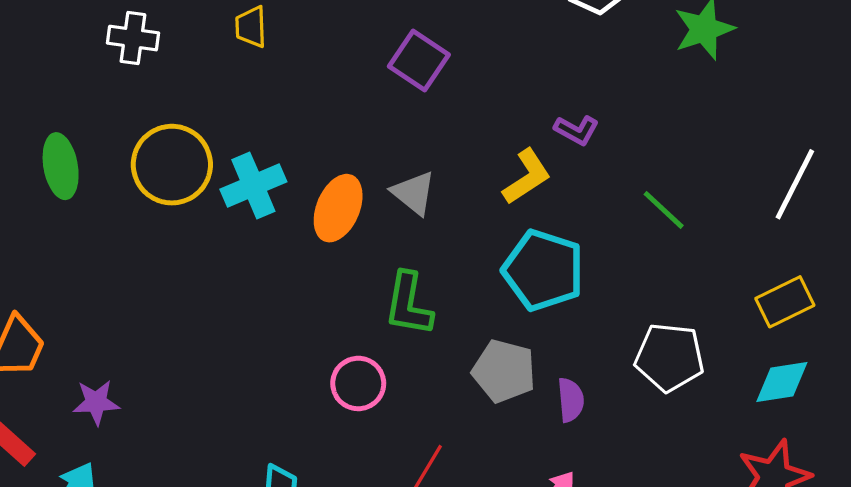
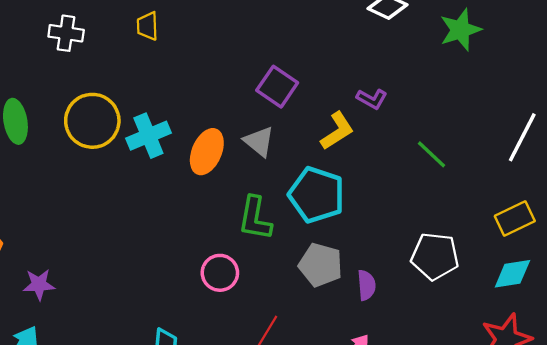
purple square: (419, 61) -> (277, 87), moved
cyan pentagon: (543, 270) -> (317, 195), moved

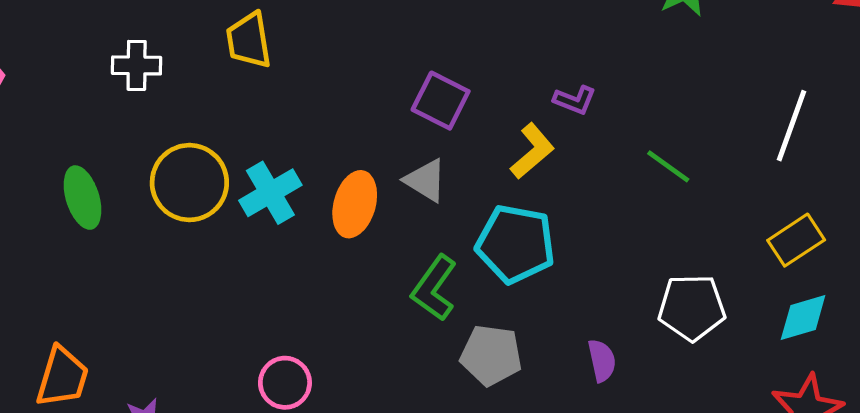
yellow trapezoid: (148, 26) -> (249, 40), size x1.4
green L-shape: (255, 218) -> (434, 288), turned 33
gray pentagon: (321, 265) -> (491, 355), moved
pink circle: (220, 273) -> (285, 383), moved

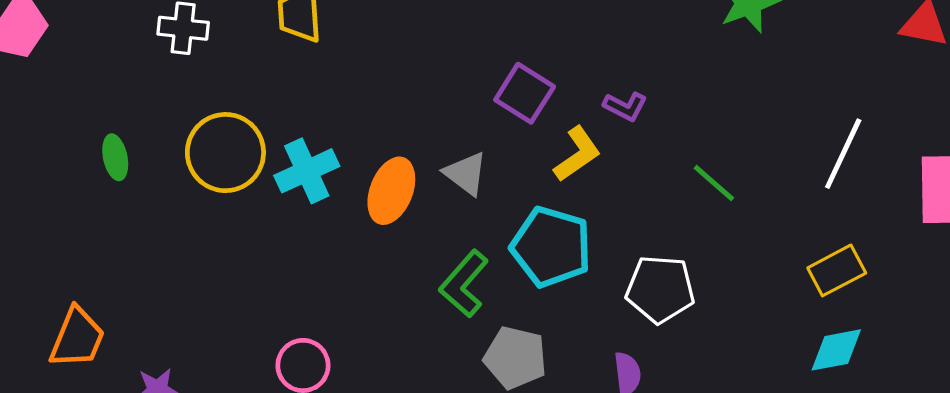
purple square: (441, 101) -> (525, 93), moved
green ellipse: (83, 198) -> (115, 157), size x0.7
white pentagon: (692, 307) -> (660, 289), moved

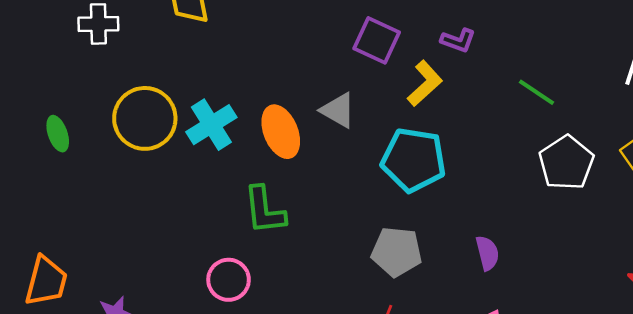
orange ellipse: (391, 191) -> (281, 132), turned -36
green L-shape: (464, 284) -> (264, 210), moved, turned -40
white pentagon: (660, 289) -> (566, 163), moved, turned -30

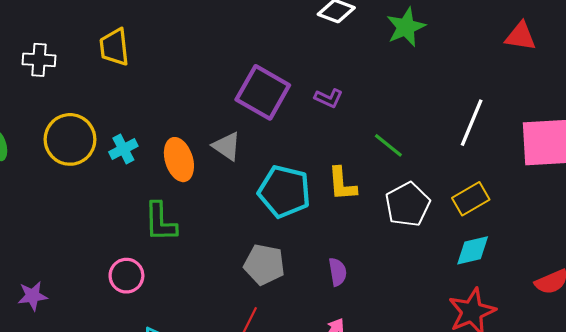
purple square: (377, 40) -> (263, 92), size x1.4
yellow L-shape: (425, 83) -> (342, 184), moved, turned 123
cyan cross: (211, 125) -> (123, 149), size x0.7

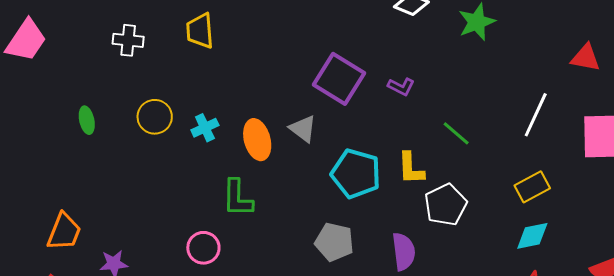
red triangle: (521, 36) -> (586, 58), moved
yellow circle: (70, 139) -> (155, 117), size x0.7
white pentagon: (408, 204) -> (446, 205), moved
purple semicircle: (338, 272) -> (404, 252), size x1.4

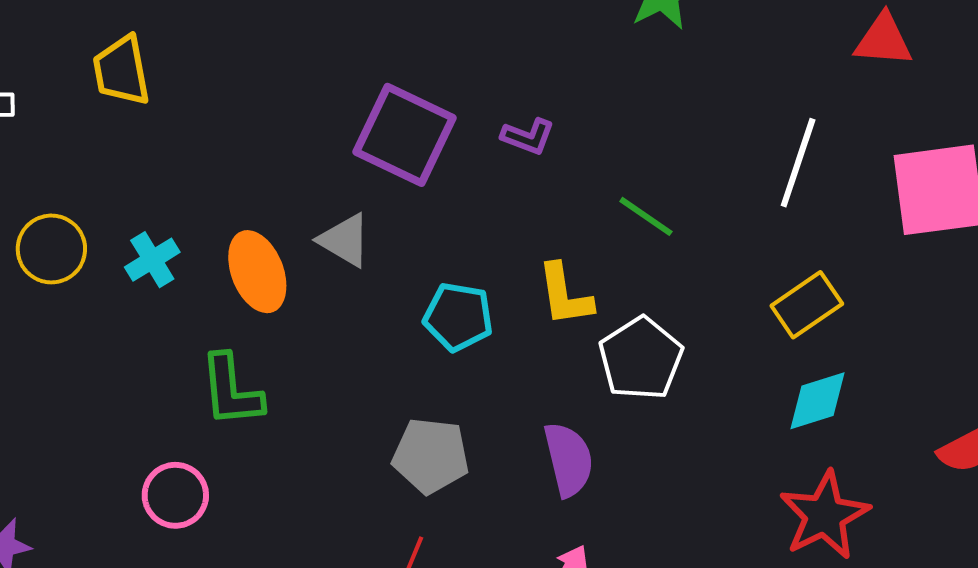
cyan pentagon: (356, 174) -> (458, 317), size x0.7

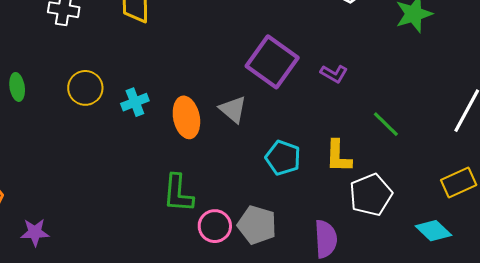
green L-shape: (231, 390) -> (178, 193), moved
cyan diamond: (817, 401) -> (433, 231), moved, turned 51
pink circle: (175, 495) -> (215, 226), moved

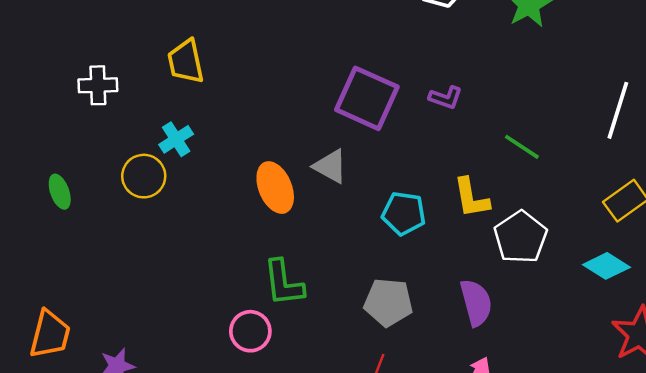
cyan cross: (135, 102) -> (176, 139), moved
pink circle: (215, 226) -> (250, 331), moved

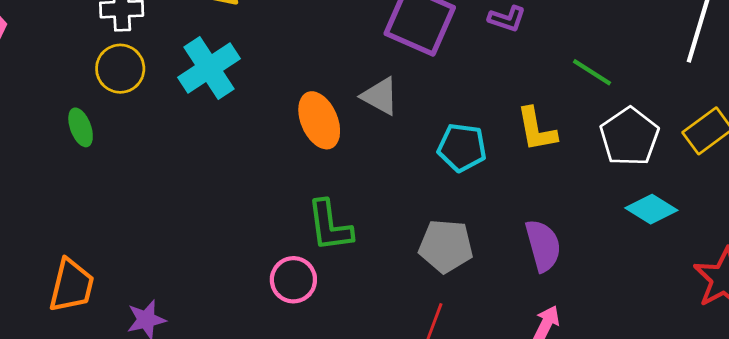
cyan cross: (176, 139) -> (209, 68), size x1.6
yellow circle: (144, 176) -> (120, 69), moved
white pentagon: (521, 237) -> (629, 137), moved
cyan diamond: (606, 266) -> (651, 209), moved

